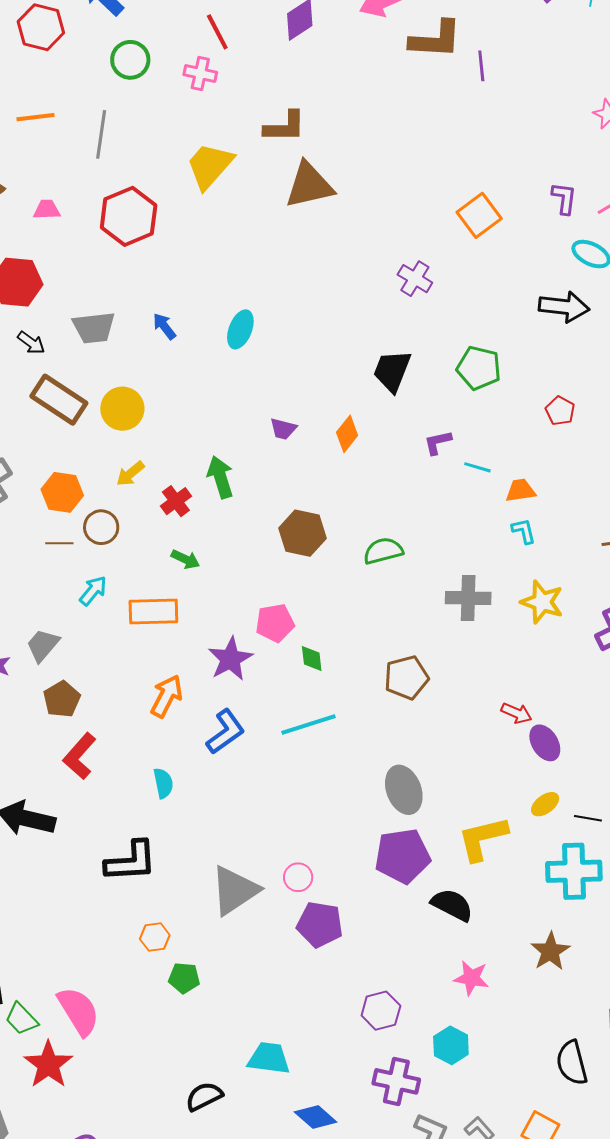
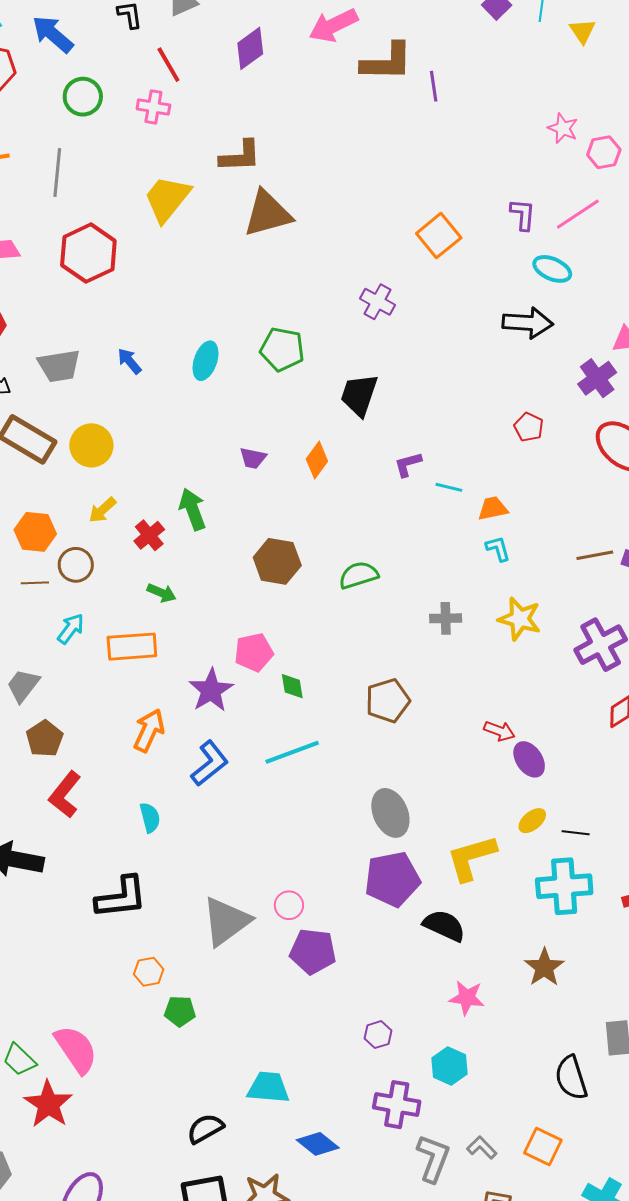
green pentagon: (479, 368) -> (282, 349), moved
gray cross: (468, 598) -> (446, 618), size x0.7
purple hexagon: (381, 1011) -> (378, 1035), size x0.7

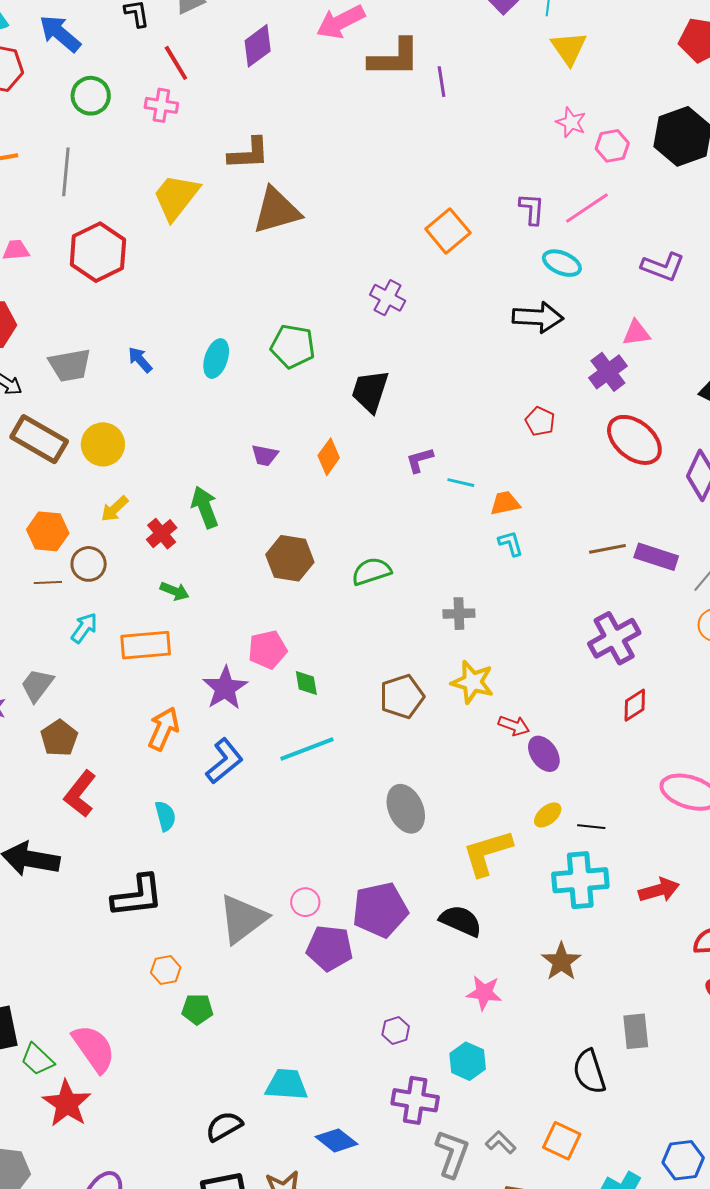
yellow triangle: (582, 31) -> (569, 48), moved, size x1.4
yellow star: (520, 619) -> (472, 682), moved
purple pentagon: (392, 879) -> (380, 910), moved

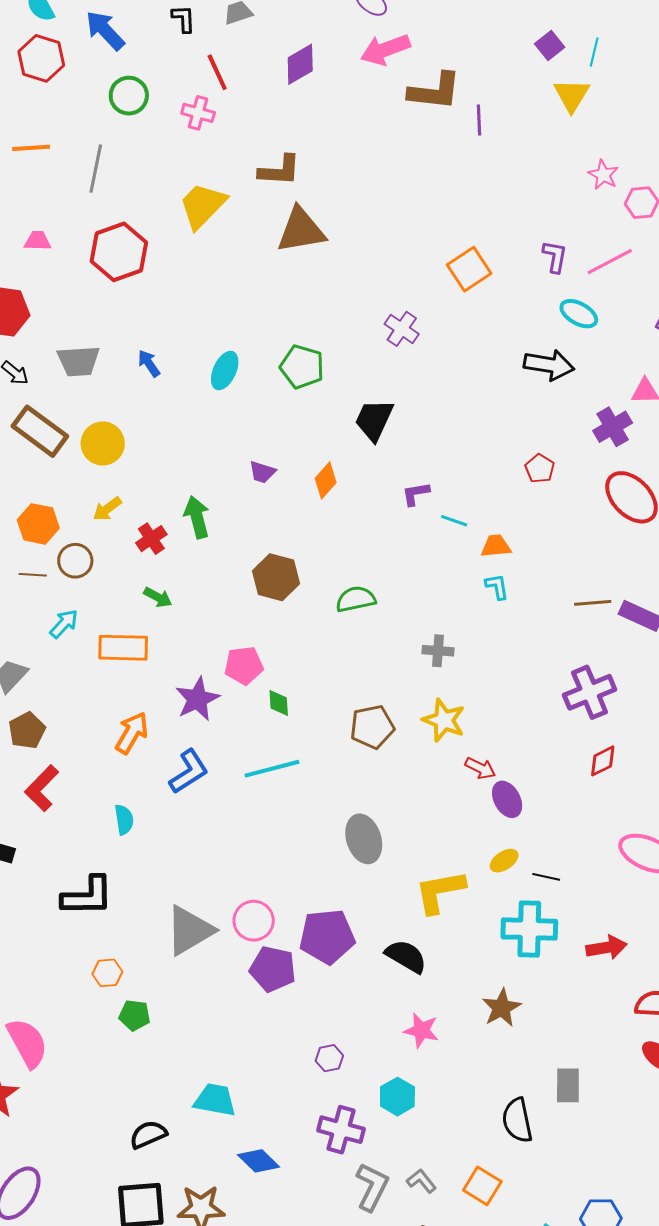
yellow triangle: (569, 48) -> (572, 95), moved
pink circle: (305, 902) -> (254, 921), size x1.4

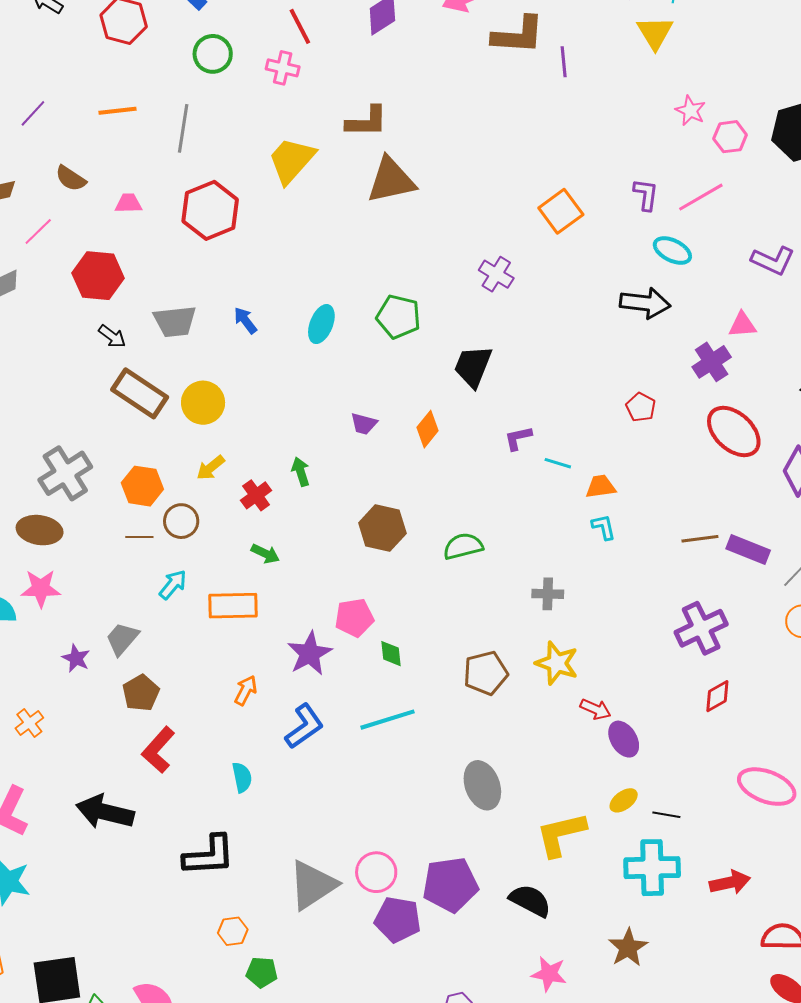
green arrow: (197, 517) -> (301, 472), size x0.7
orange arrow: (132, 733) -> (246, 690), size x0.7

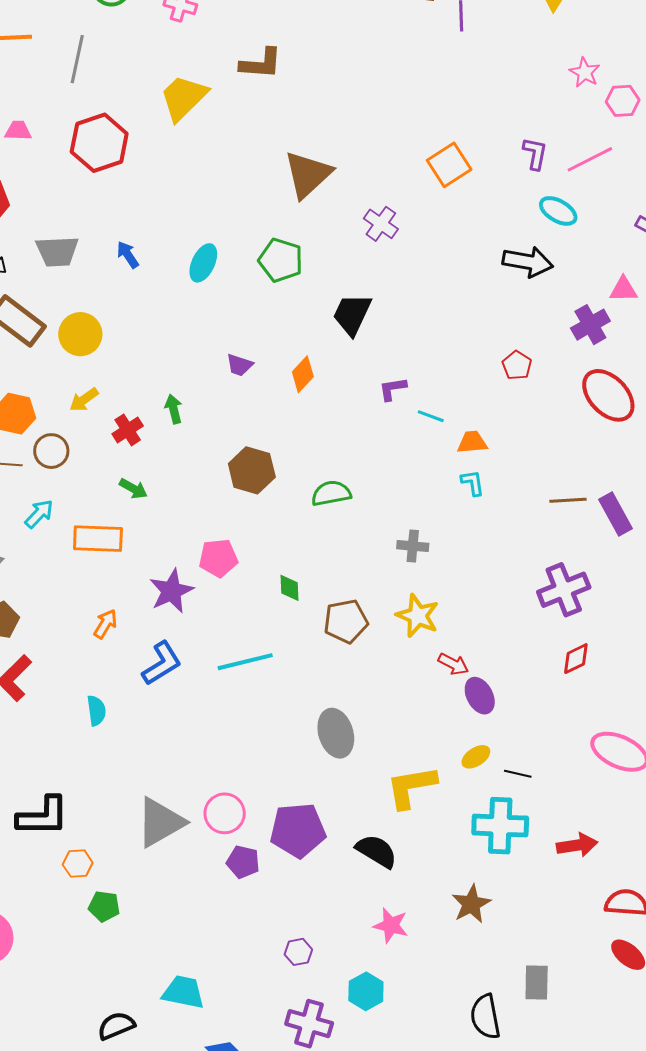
brown triangle: (391, 180) -> (308, 174), moved, turned -34
purple rectangle: (748, 550) -> (615, 514), turned 36
green diamond: (391, 654) -> (289, 588), moved
black L-shape: (209, 855) -> (43, 816), moved
purple pentagon: (398, 920) -> (243, 862), size x0.7

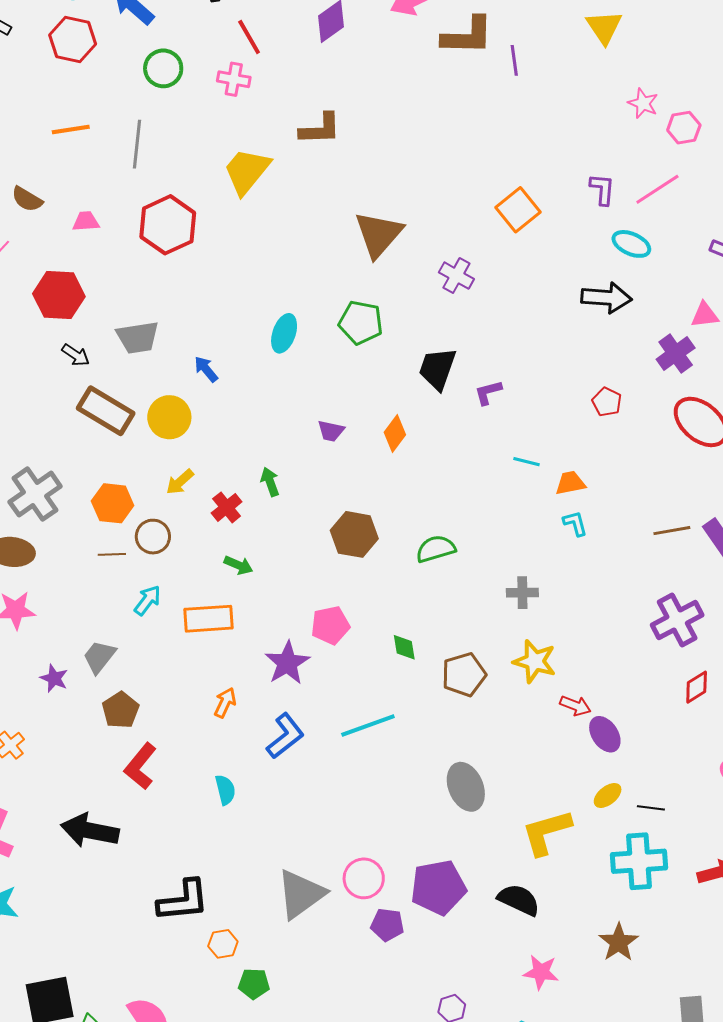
blue arrow: (128, 255) -> (206, 369), moved
purple L-shape: (393, 389) -> (488, 392), moved

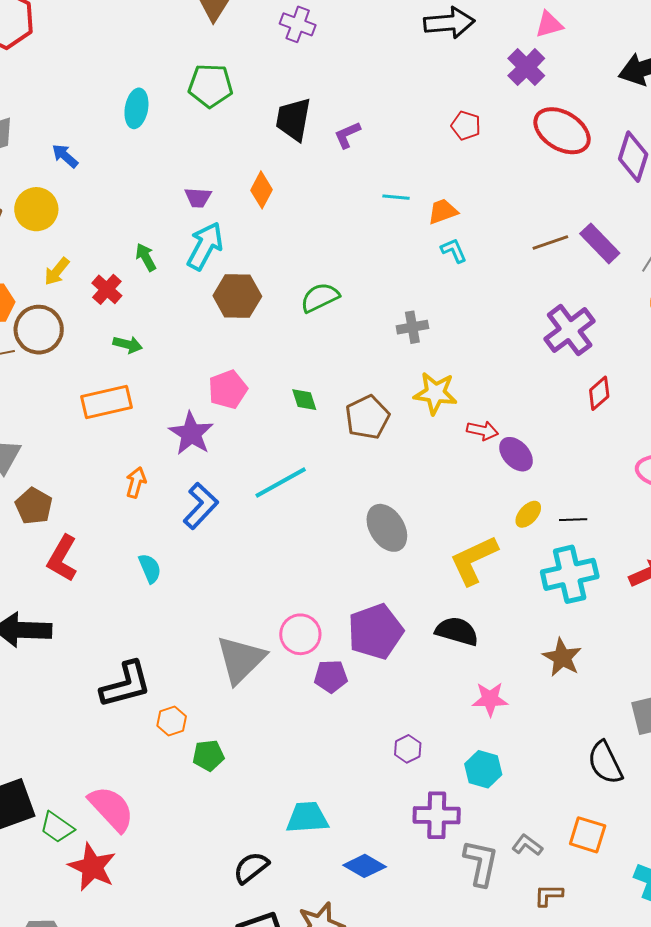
brown circle: (153, 537) -> (39, 330), size x1.4
cyan arrow: (147, 600) -> (205, 246), moved, size x1.5

